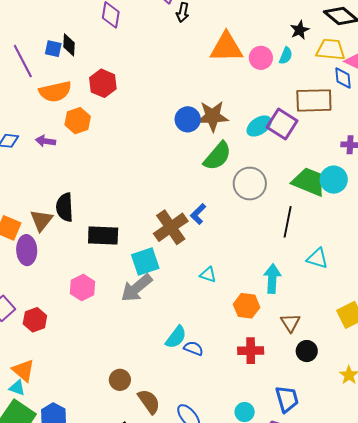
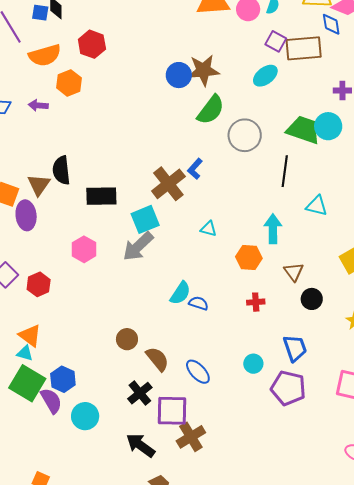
purple square: (282, 124) -> (276, 41), moved, size x0.7
cyan ellipse: (259, 126) -> (265, 76), moved
red cross: (251, 351) -> (256, 302), size x0.7

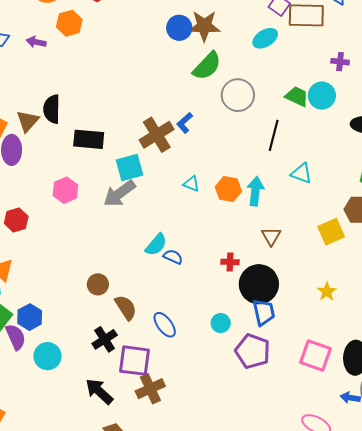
green trapezoid: (303, 130) -> (297, 96), size x0.7
orange hexagon: (249, 258) -> (228, 189), moved
black circle: (312, 299) -> (259, 284), moved, size x1.8

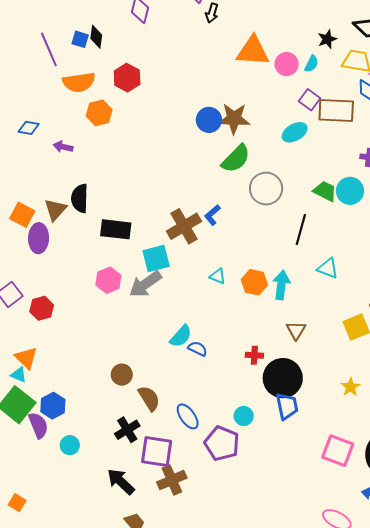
purple arrow: (36, 42) -> (63, 147), moved
pink hexagon: (65, 190) -> (108, 280), moved
purple pentagon: (253, 351) -> (222, 443), moved
cyan circle: (47, 356) -> (70, 445), size x0.7

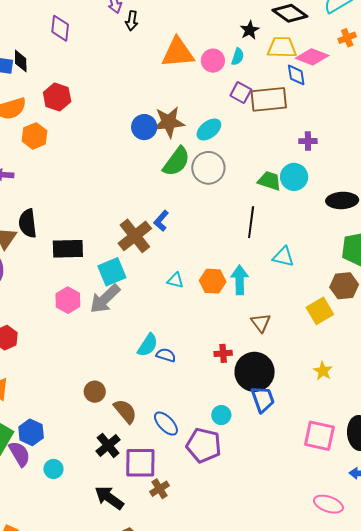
cyan ellipse: (295, 132) -> (209, 130), moved
gray circle: (266, 189) -> (208, 168), moved
brown cross: (172, 480) -> (160, 489), size x0.7

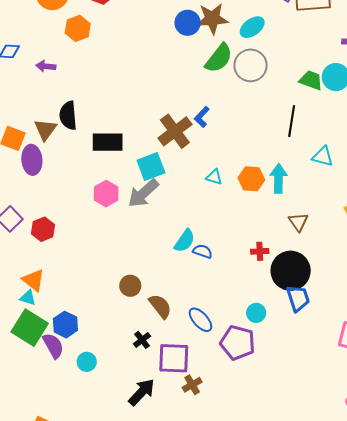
black cross: (108, 445) -> (142, 340), size x0.7
black arrow: (109, 498) -> (142, 392), turned 96

